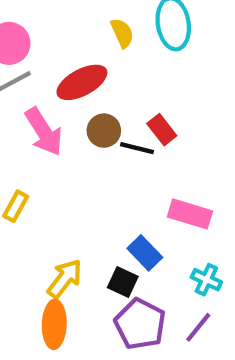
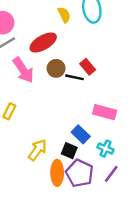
cyan cross: (206, 280) -> (105, 149), moved
orange ellipse: (54, 324) -> (57, 173), moved

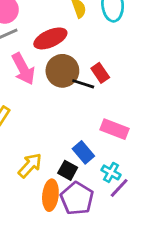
brown circle: (56, 68) -> (62, 71), size x1.5
purple line: (111, 174) -> (119, 188), moved

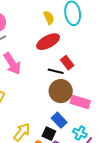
red ellipse: (50, 38) -> (48, 42), moved
brown circle: (62, 71) -> (61, 91), moved

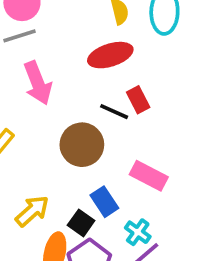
brown circle: (61, 91) -> (82, 145), moved

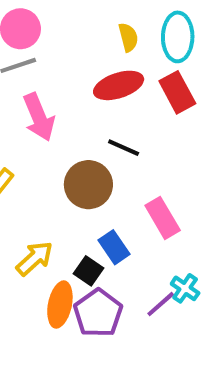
red rectangle: (138, 100) -> (177, 92), moved, size x1.4
pink rectangle: (149, 176) -> (163, 218), turned 33
cyan cross: (138, 232) -> (185, 288), moved

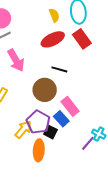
pink rectangle: (163, 218) -> (70, 106), moved
purple pentagon: (98, 313) -> (38, 122), moved

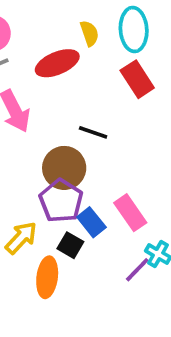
red ellipse: (53, 39) -> (57, 63), moved
pink rectangle: (70, 106) -> (130, 213), moved
purple pentagon: (38, 122) -> (61, 201), moved

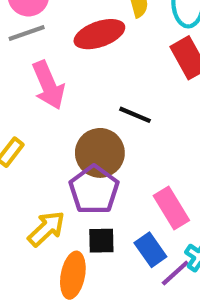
blue rectangle: (91, 222) -> (150, 250), moved
black square: (70, 245) -> (101, 241), turned -35

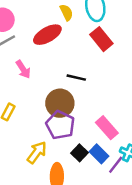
pink arrow: (48, 85) -> (23, 69), size x0.7
black square: (101, 241) -> (79, 153), moved, turned -35

